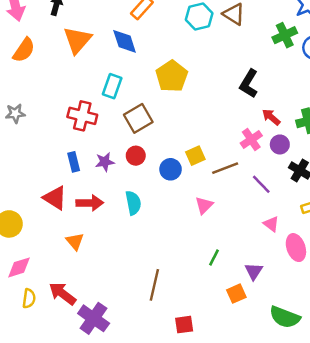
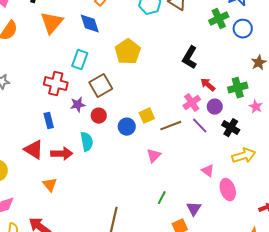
purple star: (105, 162) -> (78, 105), moved
purple line: (261, 184) -> (200, 126), moved
cyan semicircle: (133, 203) -> (87, 142), moved

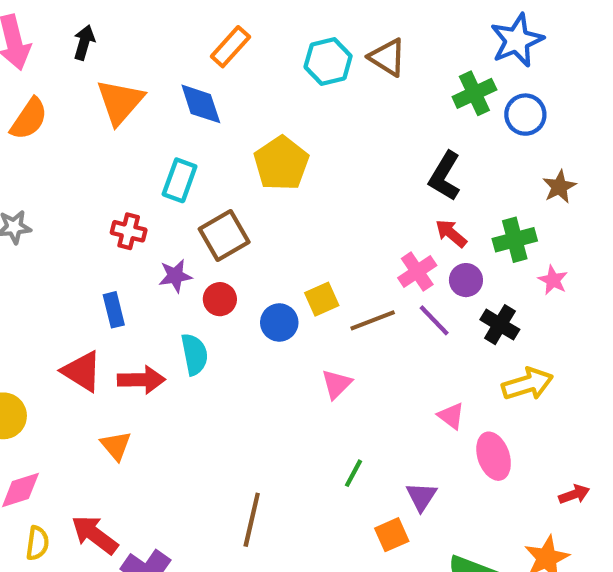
black L-shape: (190, 58) -> (445, 176), moved
red cross: (56, 84) -> (129, 231), size x0.7

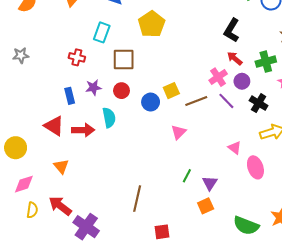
brown square: (224, 236) -> (124, 59), turned 30
purple star: (175, 276) -> (93, 87), moved
orange triangle: (116, 446) -> (61, 166), moved
purple triangle: (421, 496) -> (210, 183), moved

